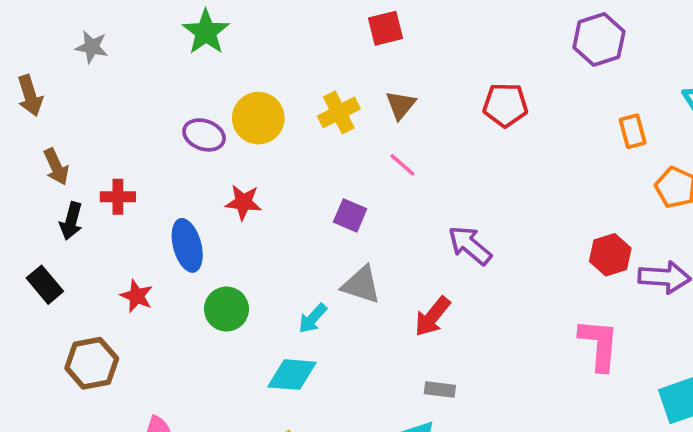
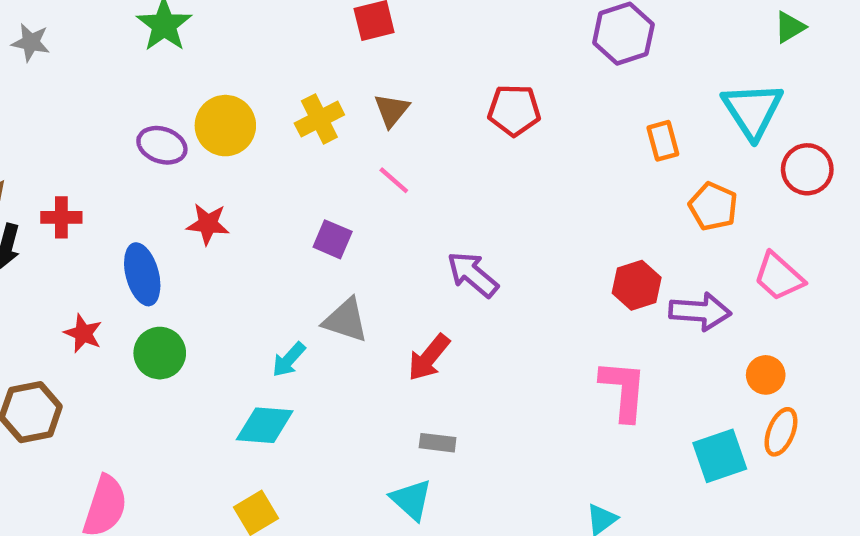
green circle: (226, 309) -> (160, 353), moved

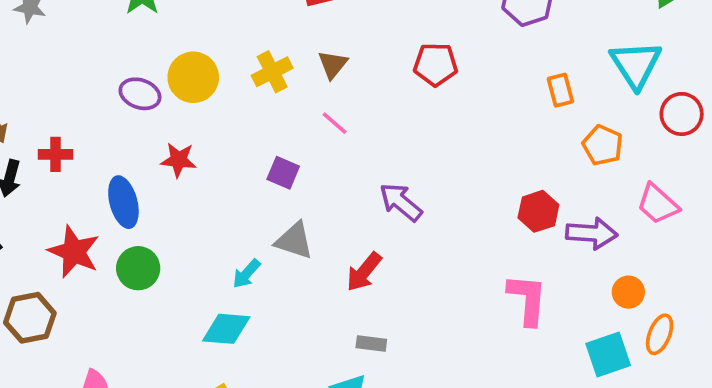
red star: (83, 333) -> (74, 252), size x1.6
orange circle: (766, 375) -> (628, 292), moved

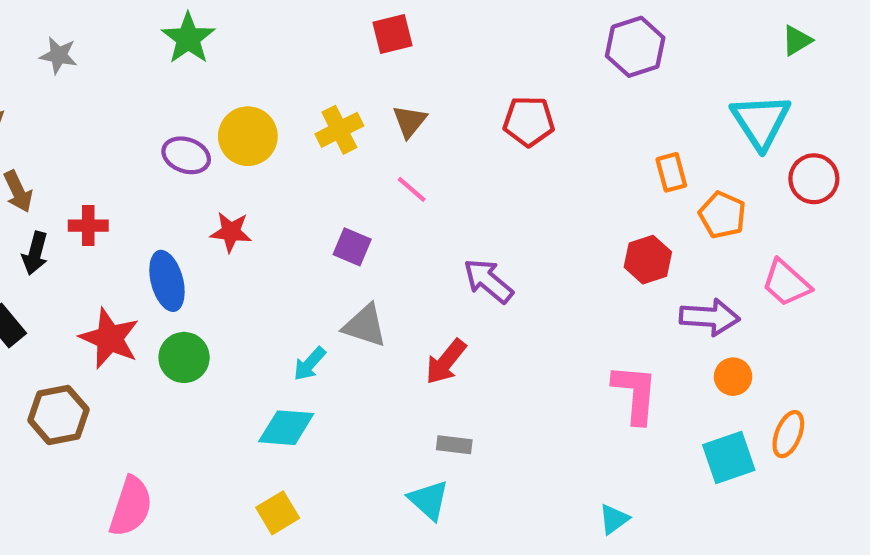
orange rectangle: (560, 90) -> (671, 172), moved
red hexagon: (538, 211) -> (648, 260), moved
orange circle: (628, 292) -> (733, 377), moved

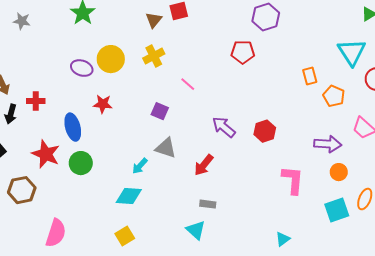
purple hexagon: (635, 47) -> (266, 17), moved
brown triangle: (410, 121) -> (154, 20), moved
red hexagon: (648, 260) -> (265, 131), moved

